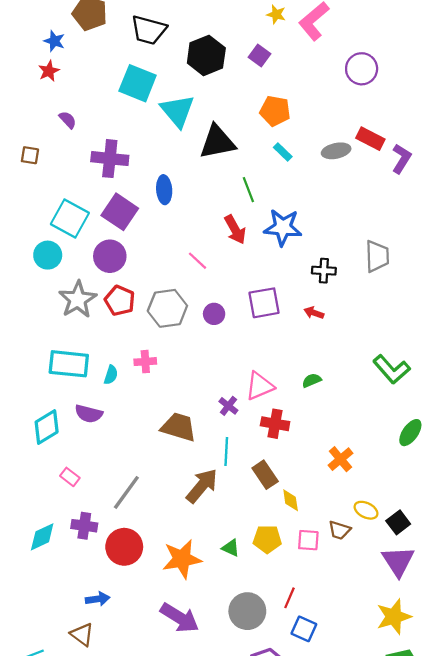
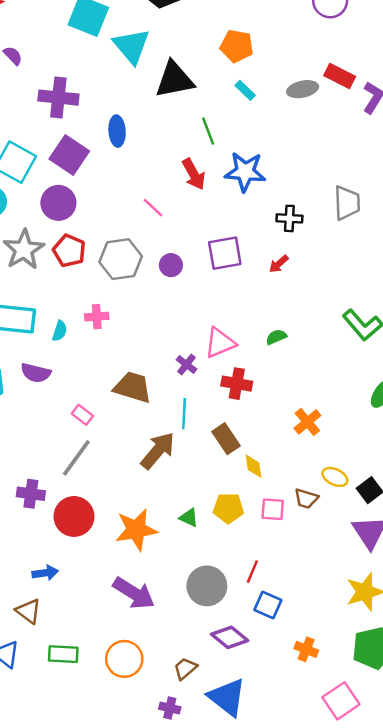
red arrow: (314, 313) -> (279, 264), turned -60
pink rectangle: (70, 477) -> (82, 415), moved

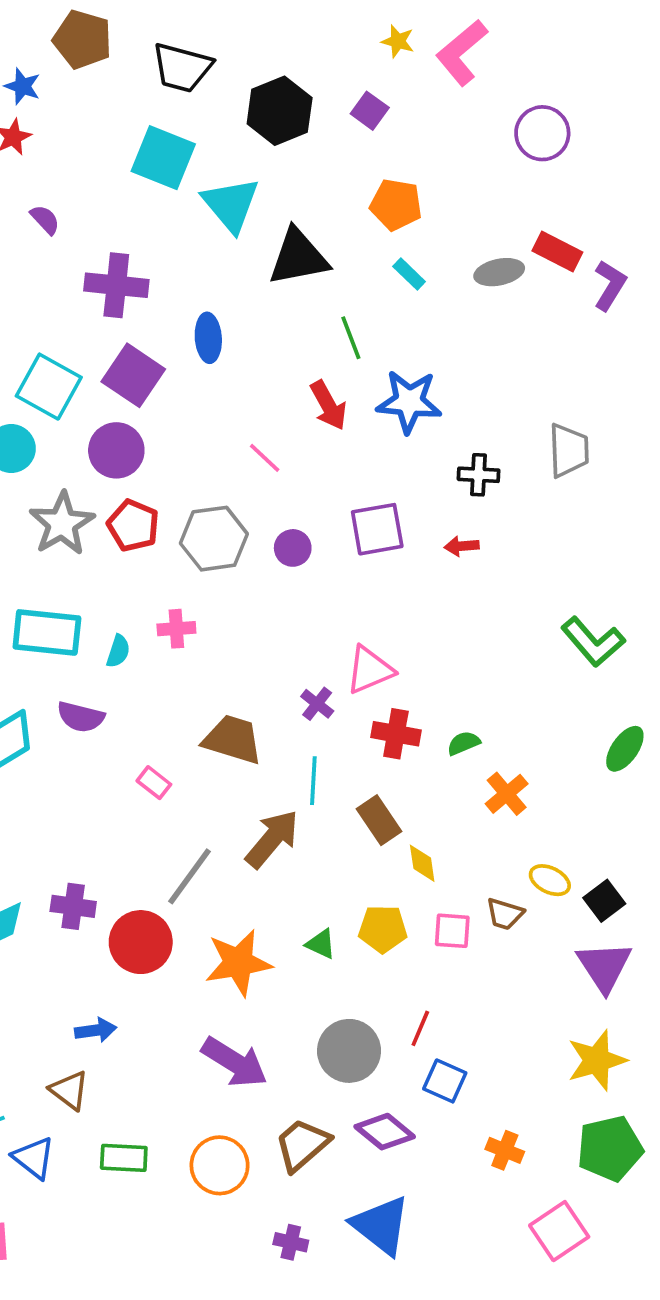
red arrow: (279, 264) -> (462, 546), turned 36
green semicircle: (276, 337) -> (464, 743), moved
gray line: (76, 458) -> (190, 876), moved
brown trapezoid: (185, 668) -> (302, 1145), moved, size x1.5

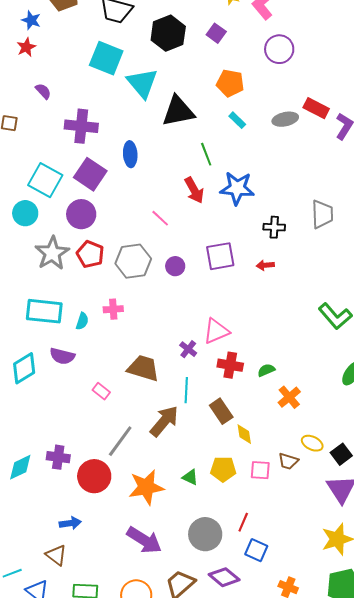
purple circle: (542, 133) -> (279, 49), moved

